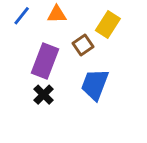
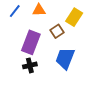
black cross: (44, 95) -> (30, 65), turned 32

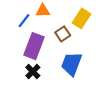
blue line: (15, 11) -> (24, 21), moved
black cross: (30, 65) -> (33, 72), turned -32

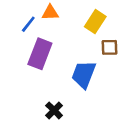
brown square: (63, 34) -> (109, 47), moved, turned 32
black cross: (33, 72) -> (54, 110), moved

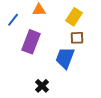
blue line: (28, 24) -> (13, 20), moved
brown square: (109, 47) -> (77, 38), moved

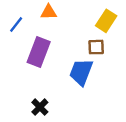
yellow rectangle: (74, 17) -> (106, 21), moved
black cross: (42, 86) -> (40, 107), moved

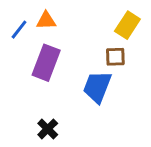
orange triangle: (49, 12) -> (46, 21), moved

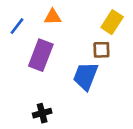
orange triangle: (46, 21) -> (53, 17), moved
black cross: (48, 129) -> (42, 113), turned 30

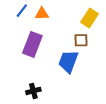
blue line: (17, 26) -> (22, 11), moved

